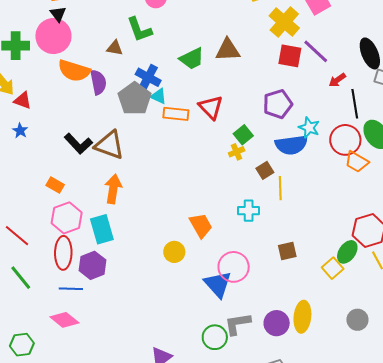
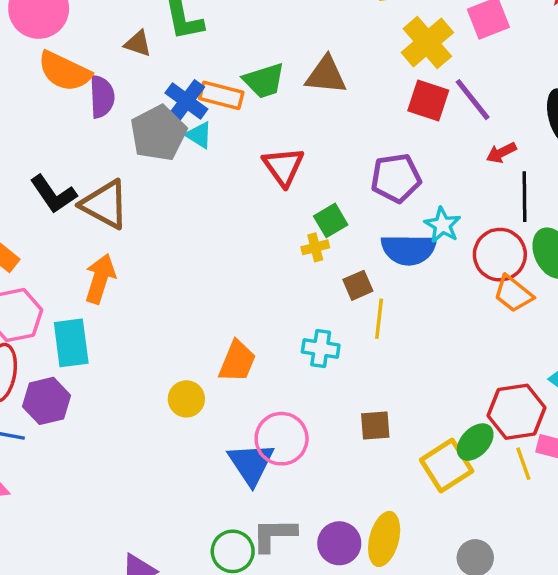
orange rectangle: (176, 114) -> (221, 95), moved
orange trapezoid: (201, 225) -> (237, 361), turned 44
yellow square: (333, 268) -> (447, 465), size x1.4

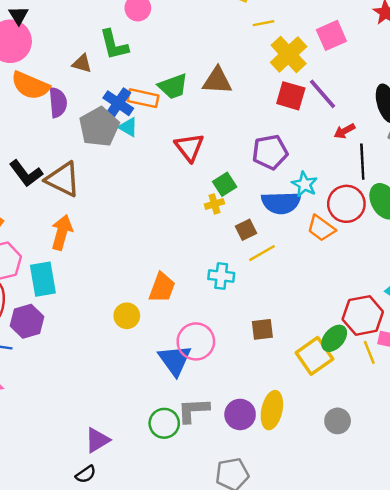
orange trapezoid: (513, 294) -> (321, 228), moved
yellow line: (379, 319) -> (262, 253), turned 56

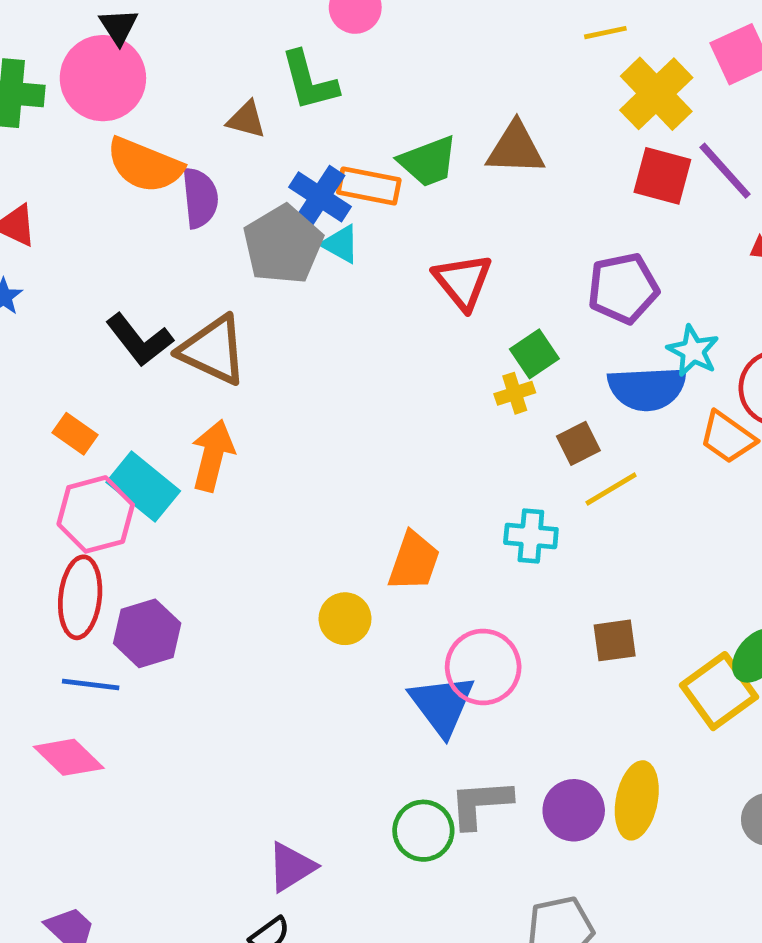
cyan rectangle: (43, 279) -> (143, 487), moved, turned -40

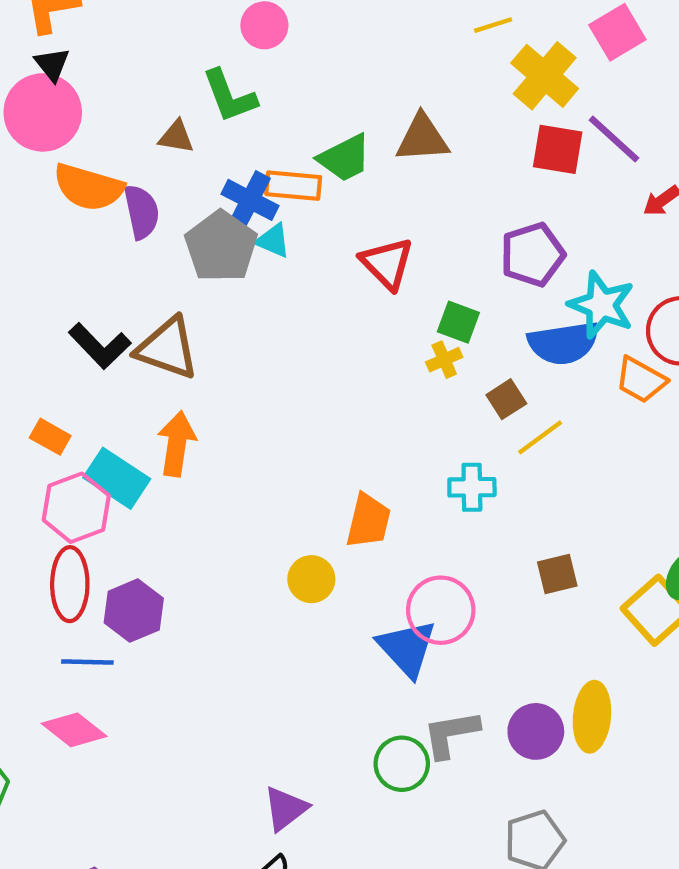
cyan star: (693, 351) -> (602, 305), size x1.4
green square: (534, 354) -> (458, 322), turned -30

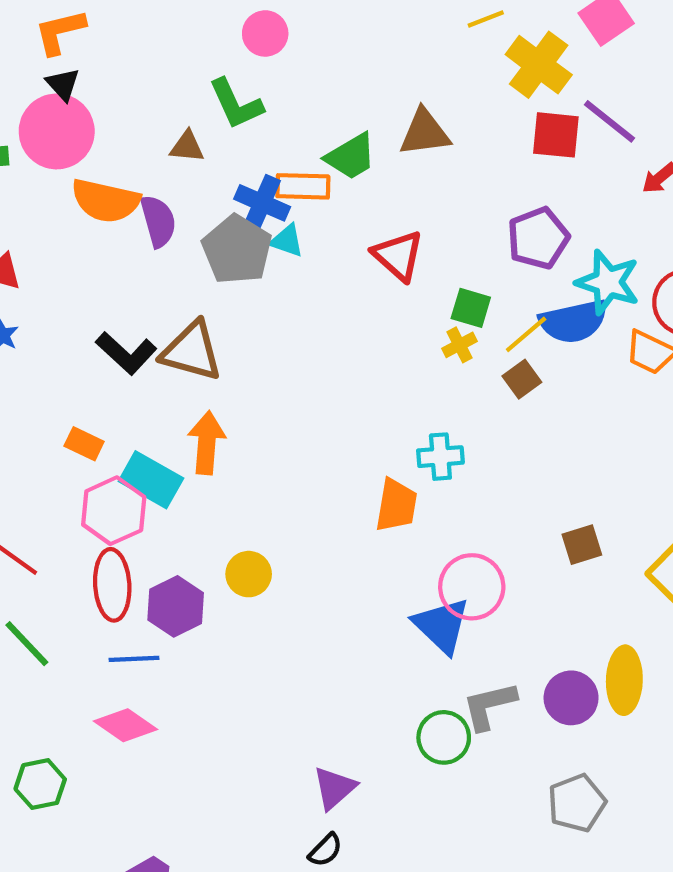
yellow line: (540, 437) -> (526, 334), moved
cyan cross: (472, 487) -> (440, 457), moved
yellow circle: (311, 579) -> (249, 574), moved

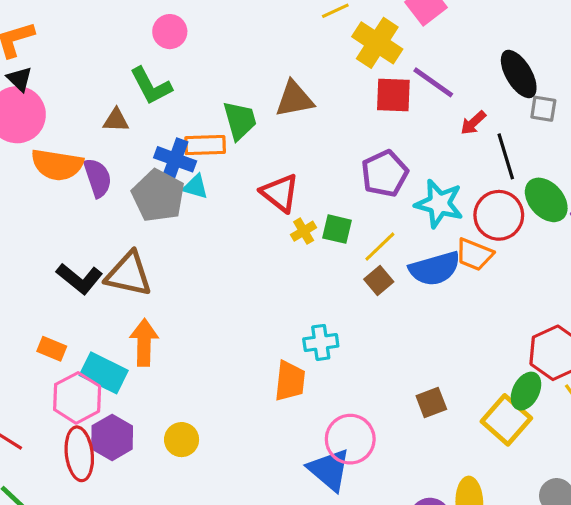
green trapezoid: (351, 156) -> (240, 120), turned -72
blue semicircle: (574, 321) -> (435, 269), moved
yellow cross: (459, 345) -> (304, 231), moved
purple hexagon: (176, 606) -> (112, 437), moved

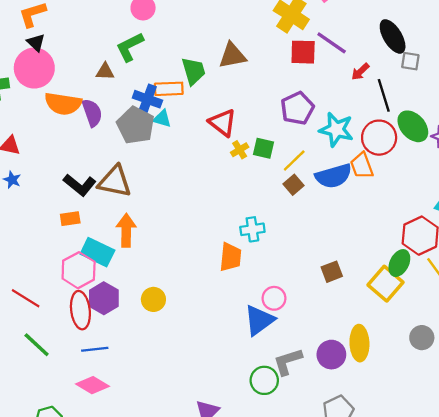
green L-shape: (151, 86) -> (130, 47), turned 92
orange trapezoid: (474, 254) -> (362, 166), turned 48
orange rectangle: (52, 349) -> (70, 219), moved, turned -30
pink circle: (350, 439) -> (274, 298), size x0.7
blue triangle: (329, 470) -> (259, 320), turned 44

